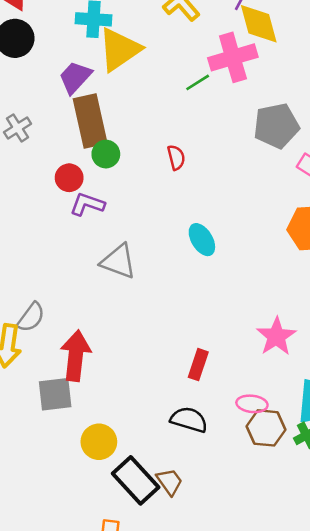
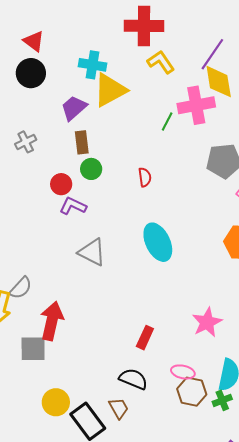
green line: (198, 82) -> (167, 122), turned -36
brown rectangle: (90, 121) -> (82, 142), size x0.6
cyan ellipse: (202, 240) -> (158, 242), size x1.5
yellow circle: (99, 442) -> (56, 402), moved
brown trapezoid: (170, 482) -> (119, 408), moved

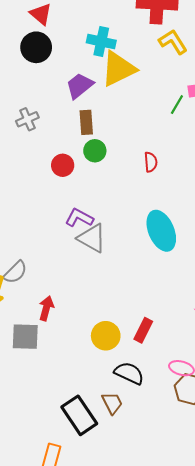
purple L-shape: (73, 206) -> (79, 218), moved
red arrow: (52, 321) -> (46, 308), size x0.6
yellow circle: (56, 402) -> (106, 336), moved

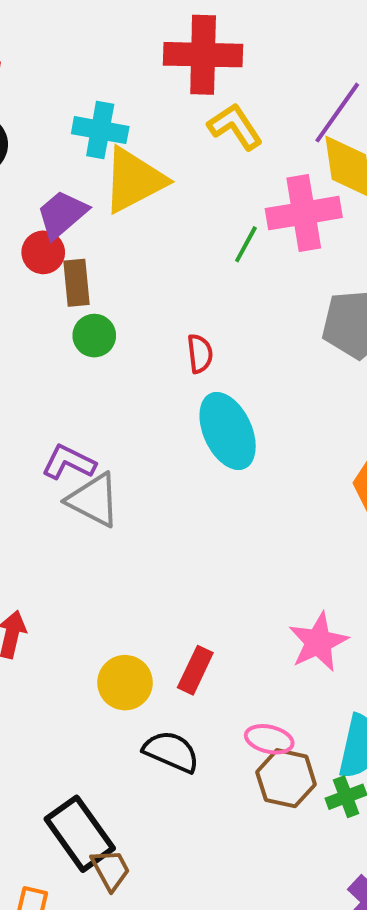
red circle: (63, 165) -> (43, 252), moved
cyan ellipse: (161, 231) -> (228, 431), moved
brown trapezoid: (112, 403) -> (111, 870), moved

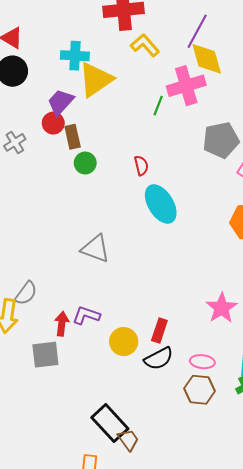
purple L-shape: (69, 462) -> (86, 315), moved
black semicircle: (171, 752) -> (159, 359), moved, turned 136
brown hexagon: (286, 778) -> (200, 390), moved

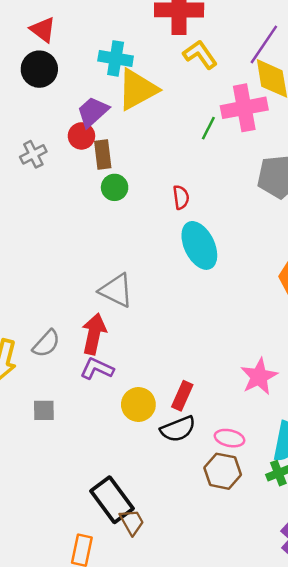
gray semicircle: (26, 293) -> (46, 344), moved
red arrow: (62, 324) -> (94, 334), moved, size x1.4
gray square: (45, 355) -> (44, 410), size x0.7

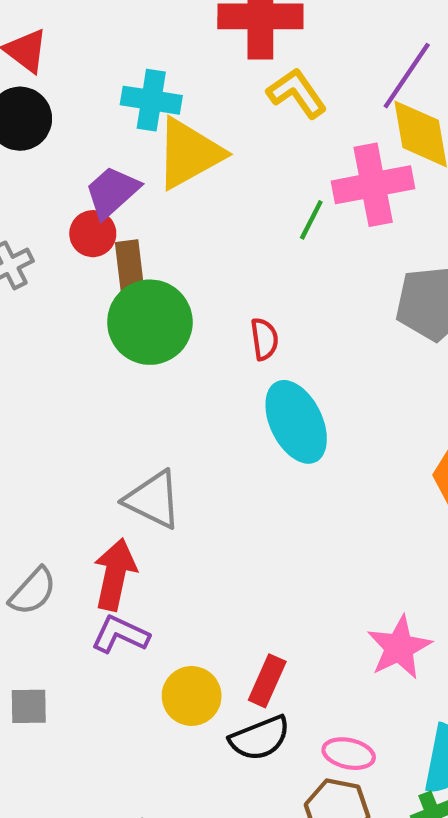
green circle: (115, 187) -> (150, 322), size x1.8

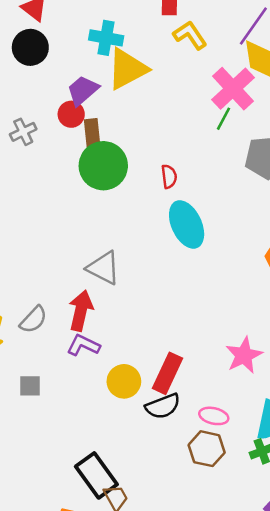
pink cross: (373, 185) -> (233, 89), turned -33
green line: (311, 220) -> (224, 119), moved
red rectangle: (267, 681) -> (168, 373), size x1.4

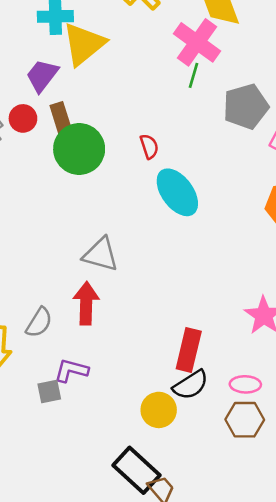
red circle: (71, 114) -> (23, 118), moved
purple L-shape: (83, 345) -> (71, 370), moved
yellow circle: (124, 381) -> (159, 410), moved

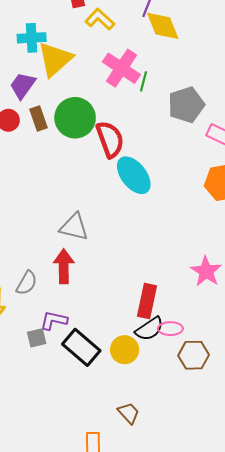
pink cross: (197, 42) -> (121, 68), moved
red semicircle: (149, 146) -> (110, 139), size x1.8
green circle: (79, 149) -> (75, 118), moved
pink ellipse: (245, 384) -> (170, 329), moved
black rectangle: (136, 470) -> (81, 347), moved

